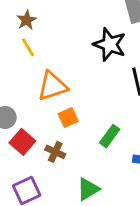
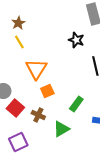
black star: (110, 44) -> (76, 40), size x0.7
orange triangle: (52, 86) -> (36, 69), turned -40
green triangle: (88, 189) -> (61, 129), moved

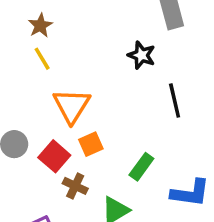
red square: (15, 108) -> (54, 156), moved

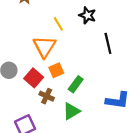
yellow line: (42, 59) -> (58, 24), moved
green rectangle: (141, 167) -> (76, 84), moved

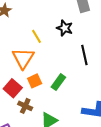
green rectangle: (76, 84) -> (58, 82), moved

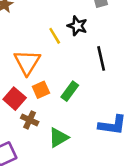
yellow line: (37, 36) -> (55, 36), moved

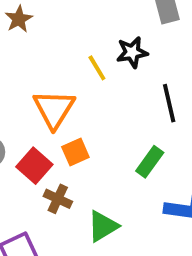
black star: (77, 26) -> (132, 52), turned -30
green rectangle: (70, 91) -> (150, 162), moved

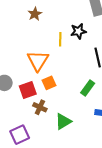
brown star: (19, 19) -> (35, 14), moved
yellow line: (97, 68) -> (60, 39), turned 32
red square: (34, 166) -> (28, 90), turned 30

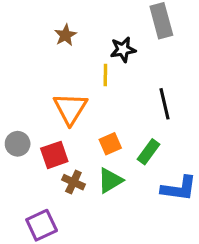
black star: (78, 31) -> (123, 50), moved
orange square: (49, 83) -> (110, 144), moved
green triangle: (63, 121) -> (110, 180), moved

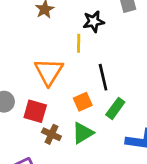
black line: (164, 104) -> (103, 77), moved
red square: (54, 155) -> (35, 111), turned 35

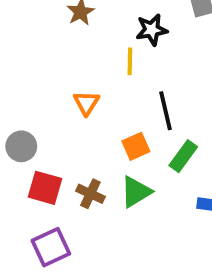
orange triangle: (49, 72) -> (86, 103), size x0.6
red square: (35, 111) -> (45, 188), moved

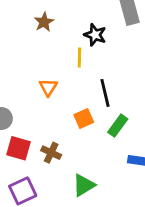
black star: (152, 30) -> (95, 35), turned 30
green triangle: (136, 192) -> (84, 185), moved

